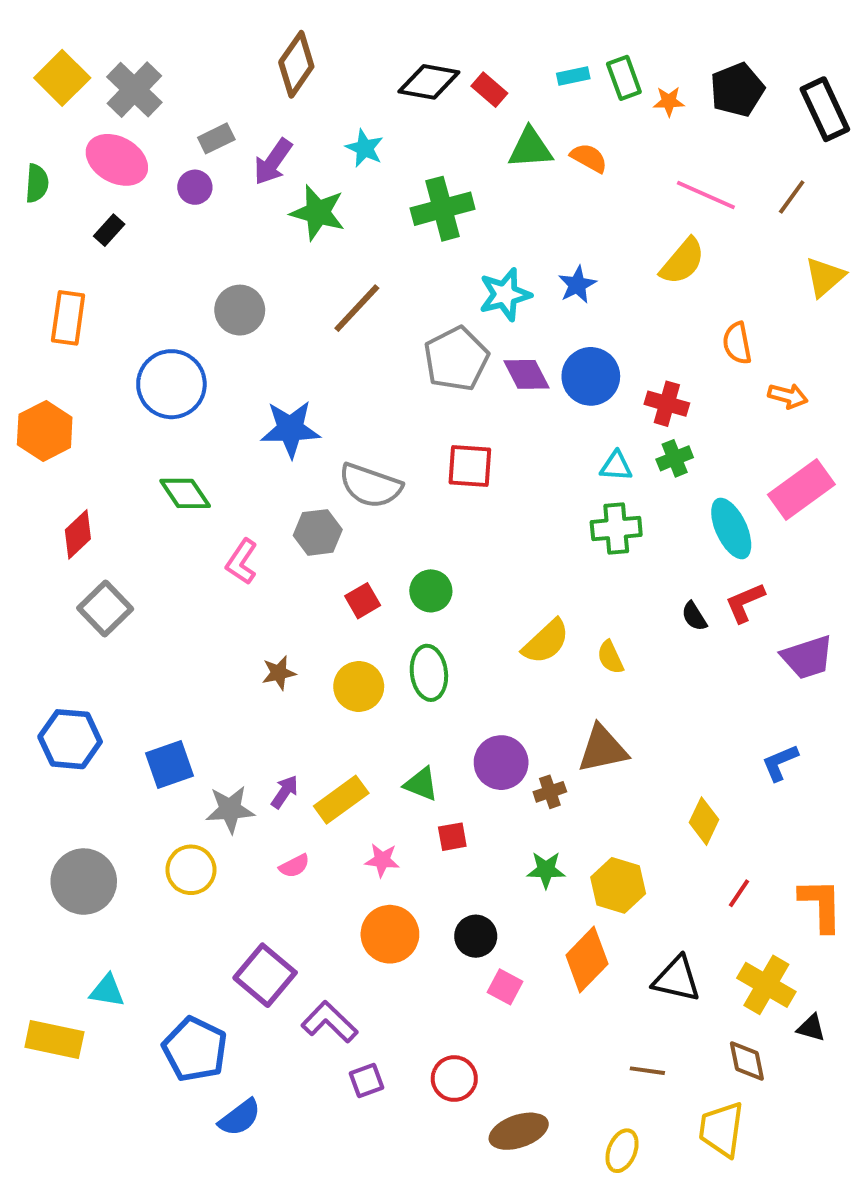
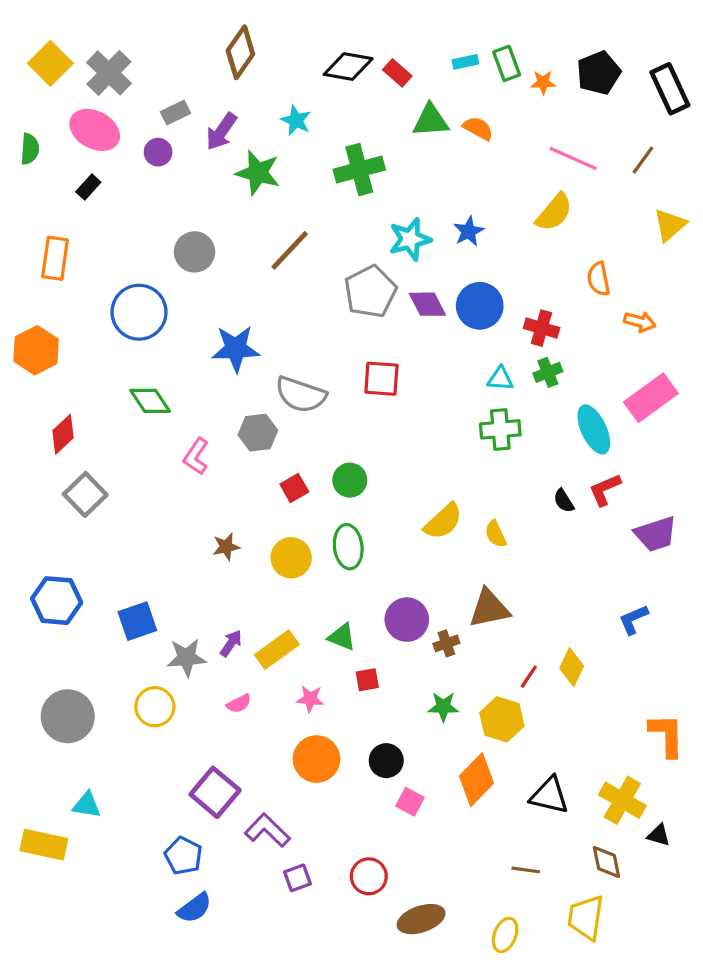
red line: (739, 893) -> (529, 677), moved
blue pentagon: (195, 1049) -> (183, 856), moved, size x0.7

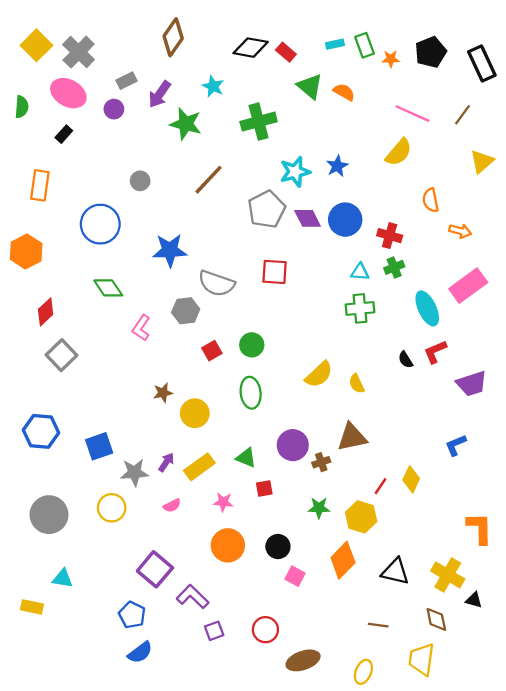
green triangle: (431, 120) -> (310, 86), turned 44
gray circle: (194, 252) -> (140, 181), size x0.7
yellow circle: (291, 558) -> (195, 413), moved
yellow rectangle: (44, 845) -> (32, 607), size x0.7

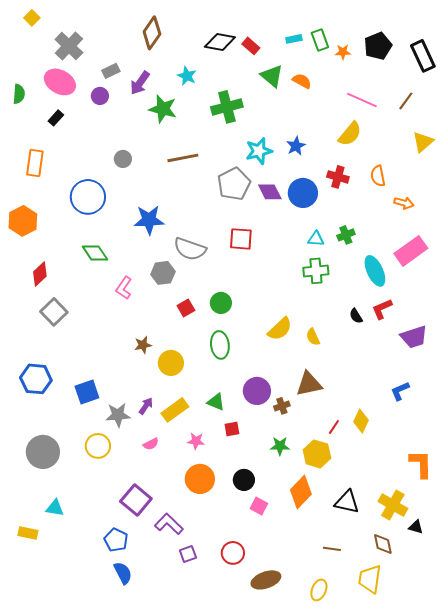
yellow square: (36, 45) -> (32, 18), moved, size x0.6
brown line: (208, 180) -> (183, 158), turned 36
red cross: (390, 236) -> (338, 177), moved
blue semicircle: (140, 652) -> (123, 573), turned -80

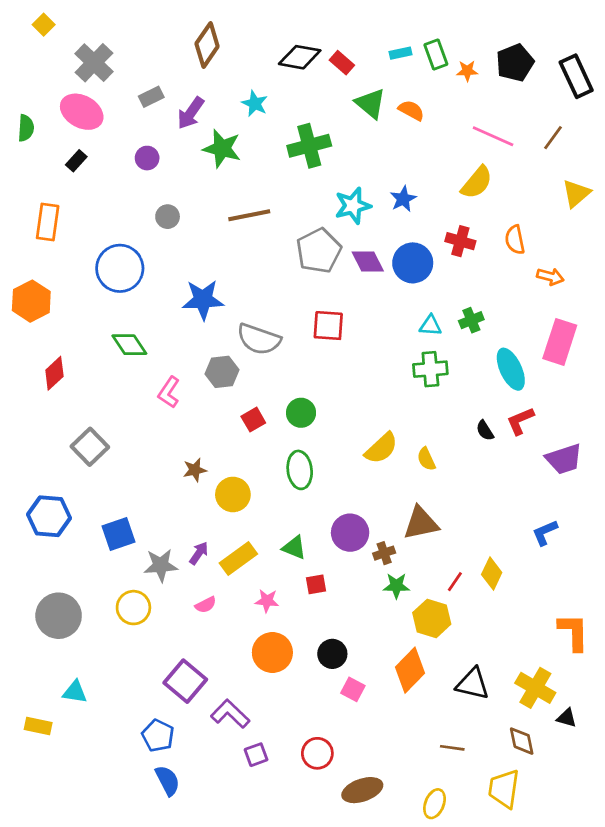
purple circle: (100, 96) -> (147, 158), moved
pink rectangle: (411, 251) -> (560, 342), turned -36
gray square: (54, 312) -> (90, 447), moved
green star: (280, 446) -> (396, 586), moved

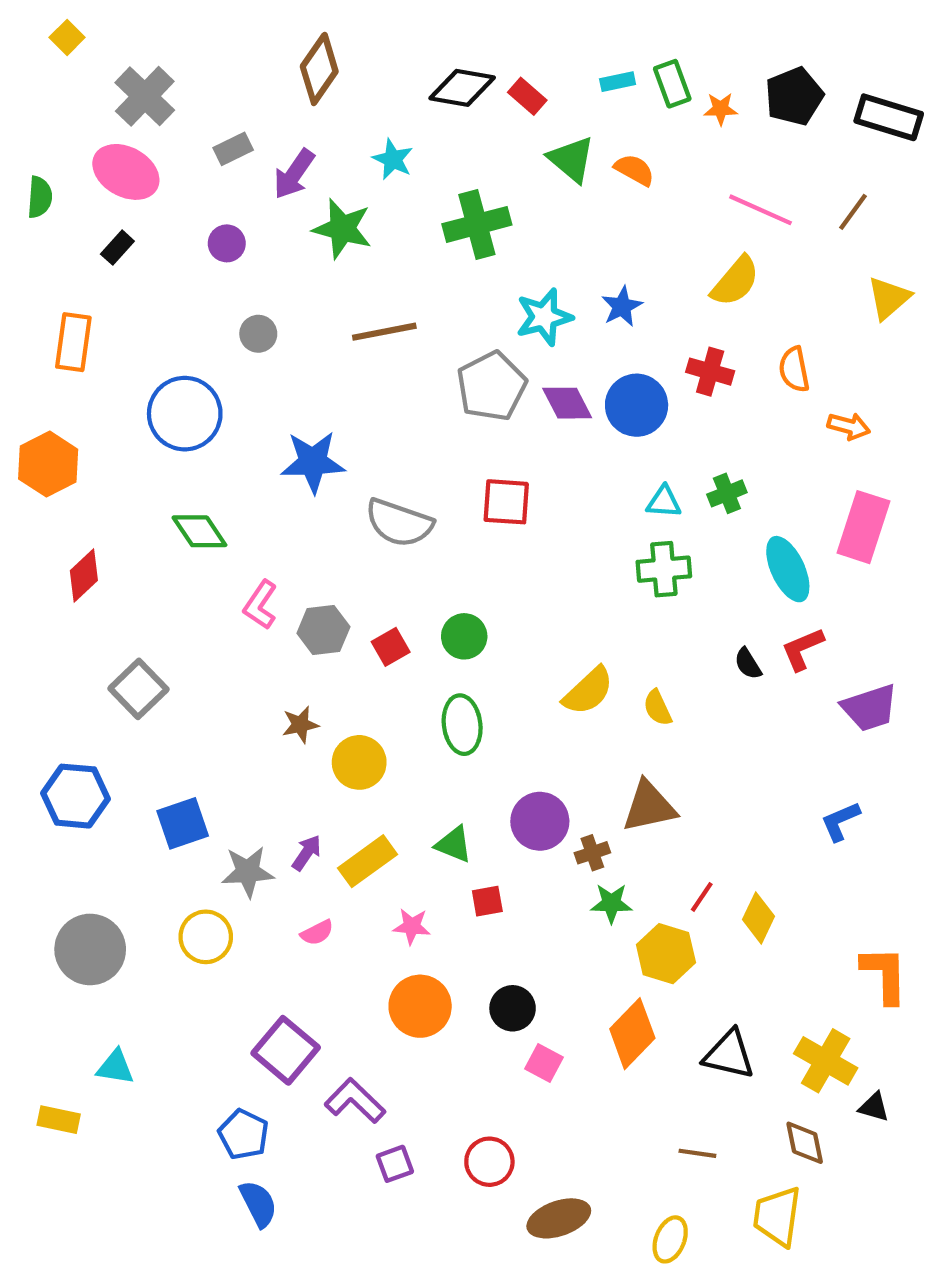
black rectangle: (576, 76) -> (889, 117), turned -48
gray hexagon: (222, 372) -> (323, 630), moved
yellow diamond: (492, 573) -> (758, 918), moved

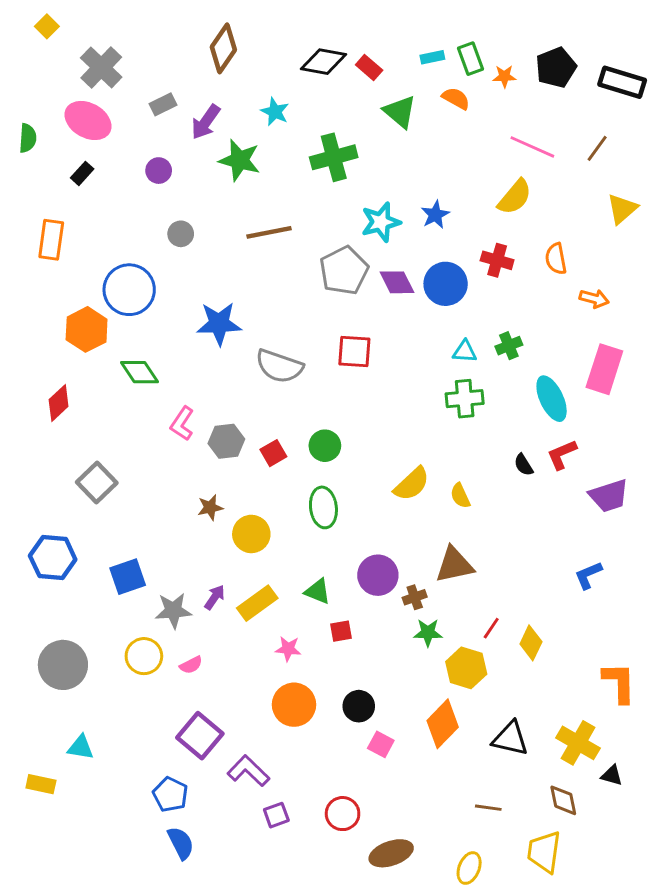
orange semicircle: (634, 170) -> (456, 98), moved
orange hexagon: (48, 464) -> (87, 329), moved
pink semicircle: (317, 933) -> (191, 665), moved

